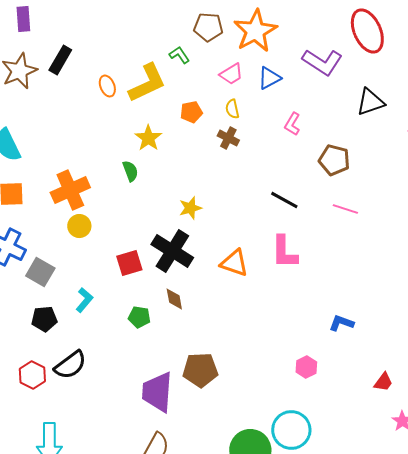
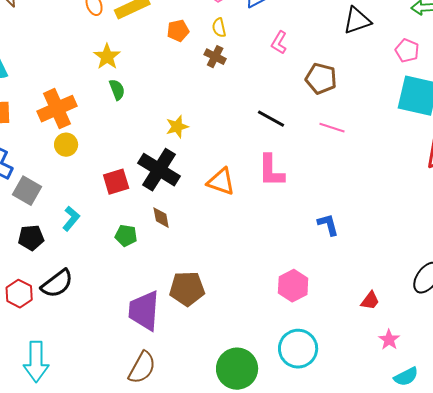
yellow star: (148, 138) -> (107, 57), moved
blue L-shape: (341, 323) -> (328, 225), moved, turned 55
pink hexagon: (306, 367) -> (293, 286), size x1.4
cyan circle: (291, 430) -> (298, 349), moved

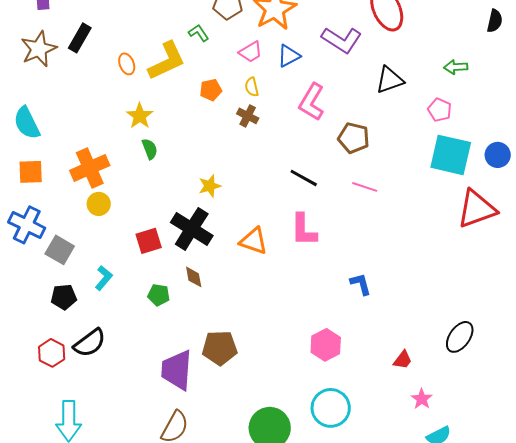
pink L-shape: (279, 43) -> (312, 102), size x1.6

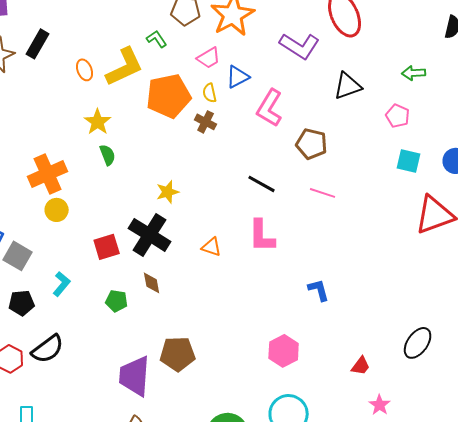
blue triangle: (289, 56) -> (238, 77), moved
orange pentagon: (211, 90) -> (169, 96), size x2.0
cyan square: (451, 155) -> (409, 161), size x0.6
orange triangle: (254, 241) -> (212, 247), size x0.7

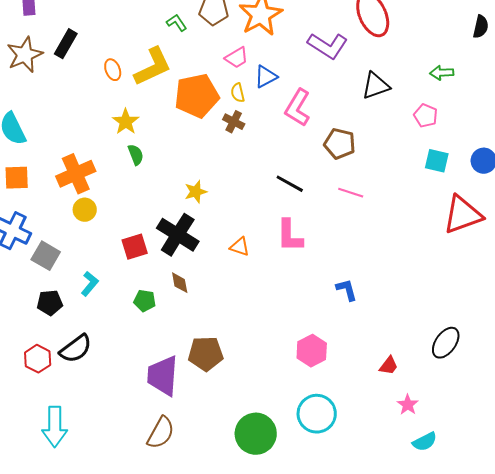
green L-shape: (157, 39) -> (177, 23), moved

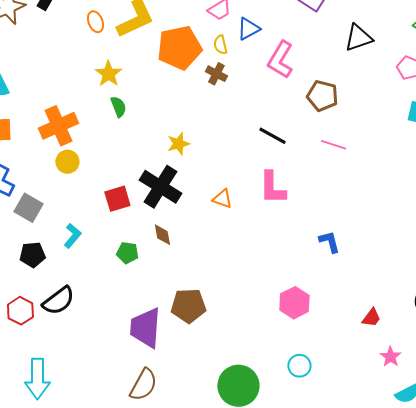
cyan circle: (317, 414) -> (299, 366), size x0.6

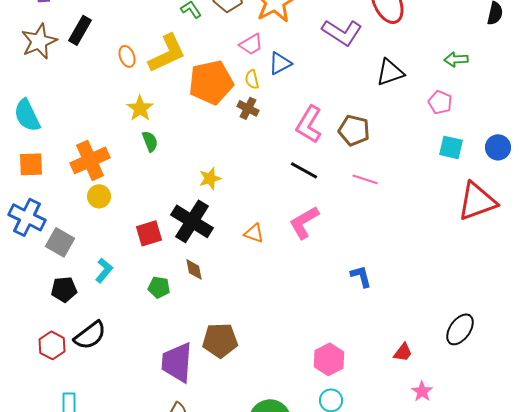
pink L-shape: (280, 60) -> (309, 124), moved
pink L-shape: (272, 188) -> (304, 222), turned 60
pink hexagon: (294, 303) -> (329, 359), moved

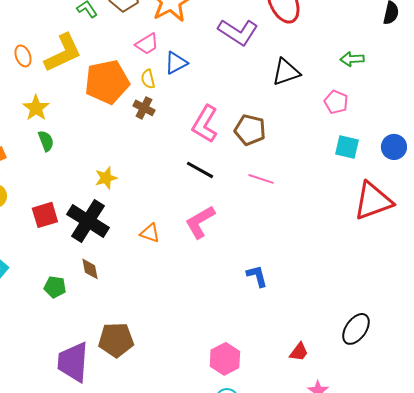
red square: (149, 233) -> (45, 215), moved

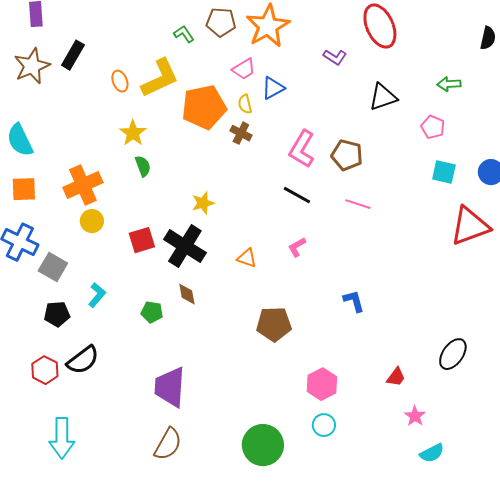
purple L-shape: (238, 32) -> (335, 57), size x0.6
pink L-shape: (200, 222) -> (297, 247), size x0.6
brown pentagon: (116, 340) -> (274, 324), moved

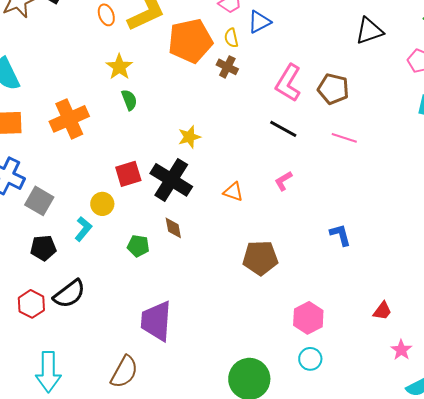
yellow circle: (92, 221) -> (102, 204), moved
brown semicircle: (168, 444) -> (124, 372), moved

